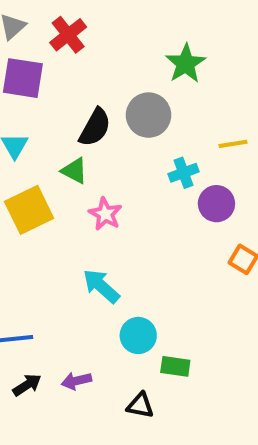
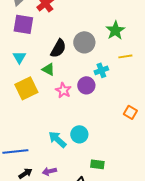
green star: (186, 64) -> (115, 30), moved
purple circle: (216, 204) -> (86, 85), moved
cyan arrow: (101, 286) -> (57, 139), moved
cyan circle: (138, 335) -> (79, 134), moved

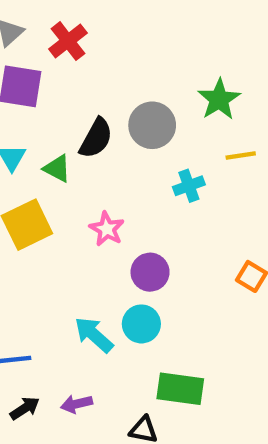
green triangle: (48, 69) -> (57, 168), moved
purple circle: (86, 85) -> (150, 272), moved
green rectangle: (97, 164) -> (180, 389), size x1.5

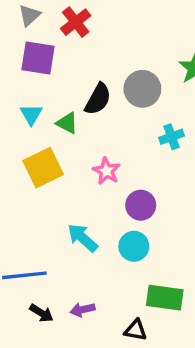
cyan arrow: (94, 335) -> (83, 238), moved
black arrow: (25, 408) -> (41, 313), turned 65

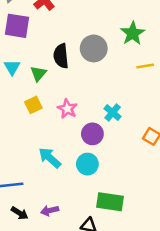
black semicircle: (98, 99) -> (61, 56), turned 145
green triangle: (67, 123) -> (38, 74), turned 42
cyan cross: (172, 137) -> (113, 113), moved, turned -30
yellow square: (43, 168) -> (33, 105), moved, size x0.6

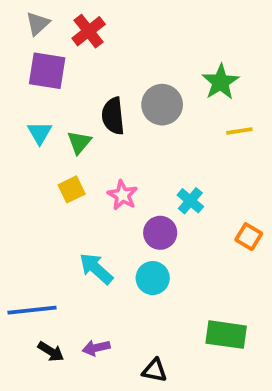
green rectangle: (110, 202) -> (226, 335), moved

